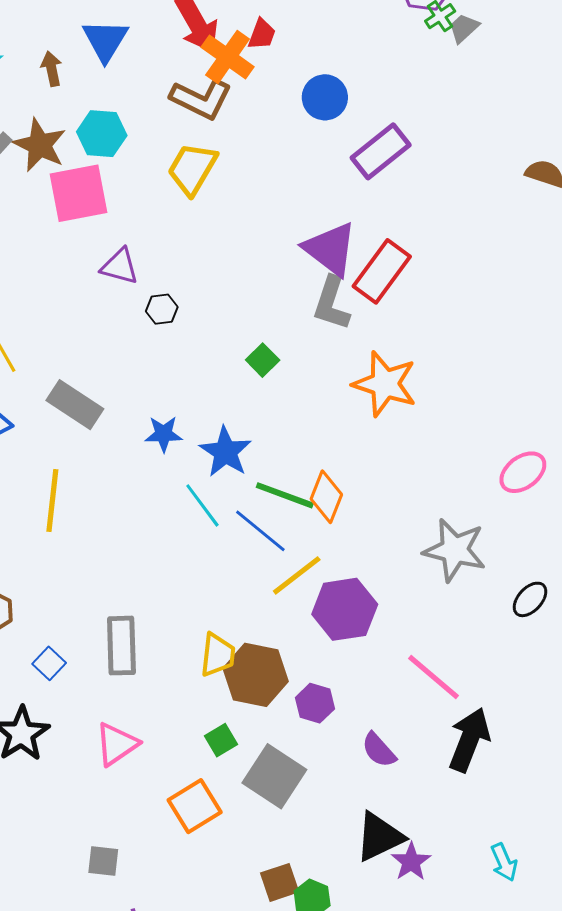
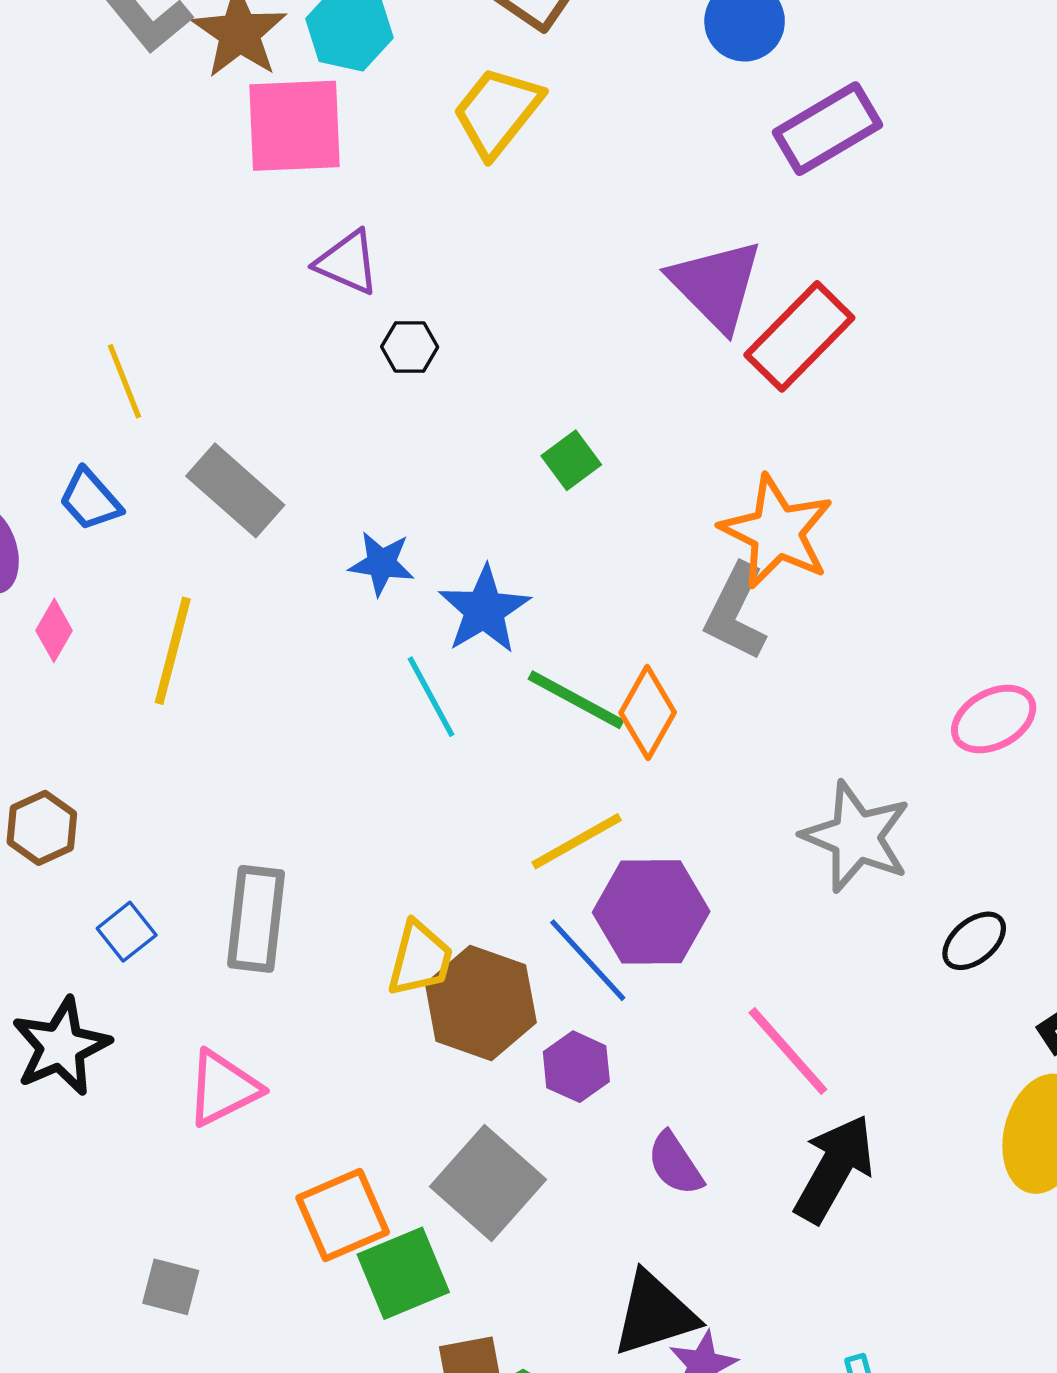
gray L-shape: (332, 303) -> (736, 612), moved
blue line: (260, 531) -> (588, 960), moved
green square: (221, 740) -> (403, 1273), moved, size x1.6

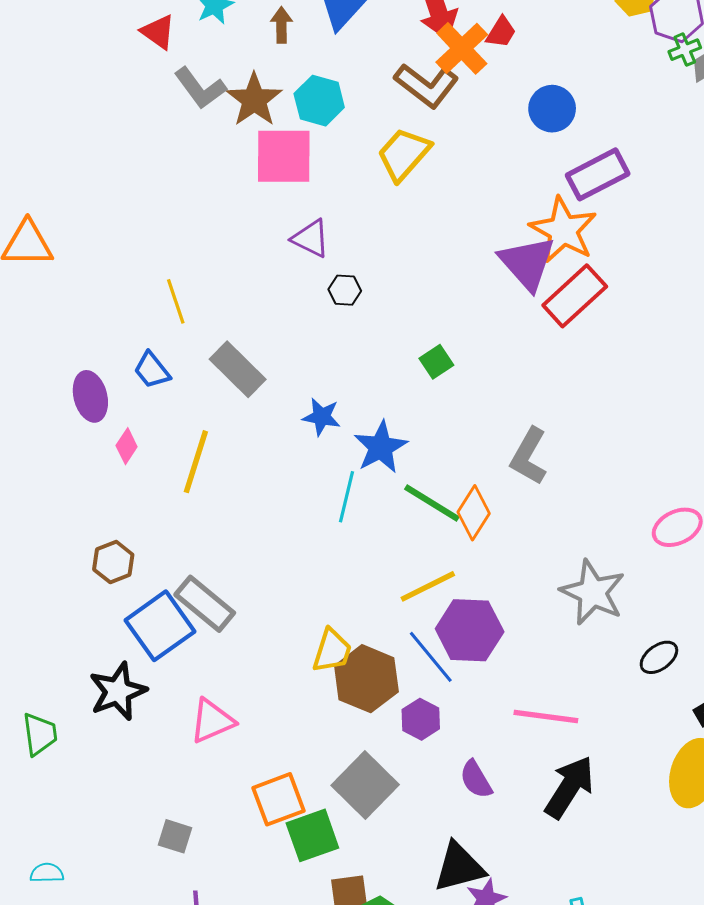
orange star: (777, 532) -> (563, 230), moved
cyan line: (431, 697) -> (347, 497), turned 39
gray rectangle: (256, 919) -> (205, 604), moved, turned -60
blue square: (127, 932) -> (160, 626), size x2.0
pink line: (788, 1051) -> (546, 717), turned -44

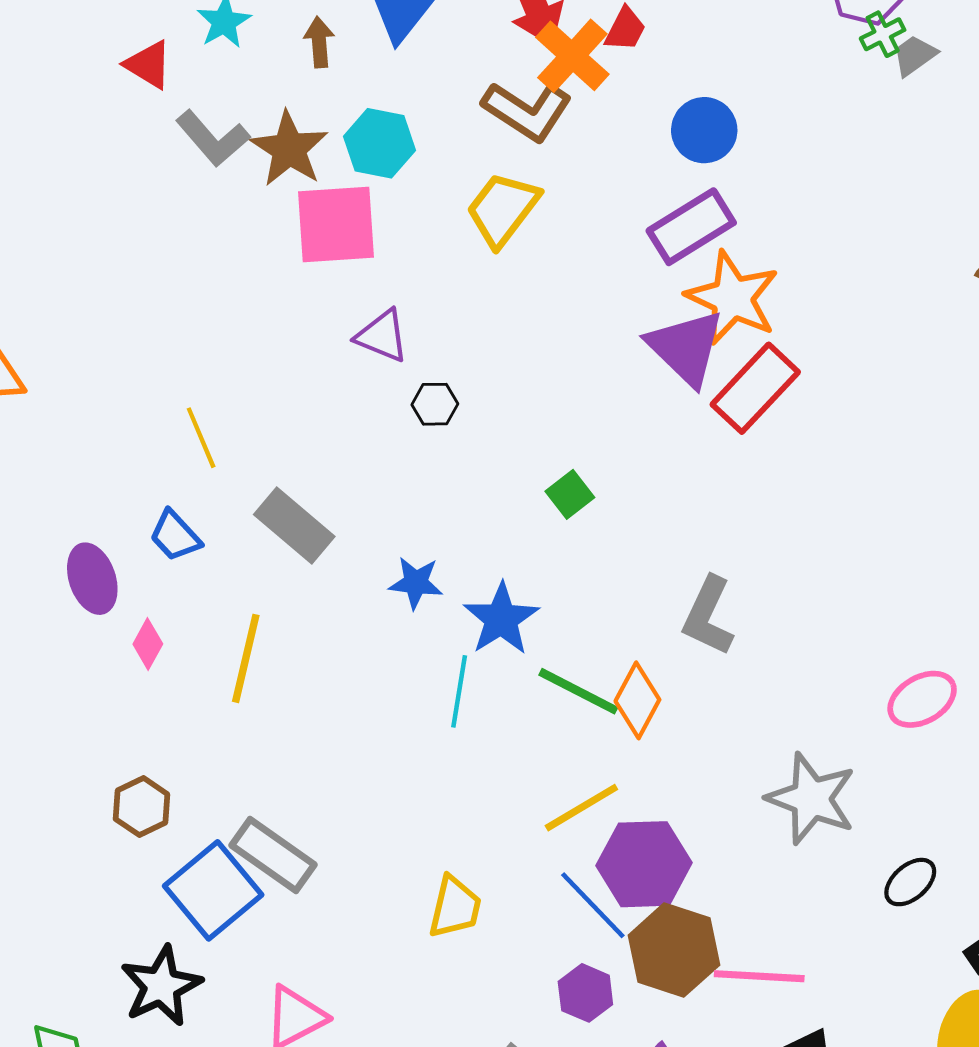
purple rectangle: (598, 174) -> (691, 227), moved
brown hexagon: (366, 679) -> (674, 950), moved

